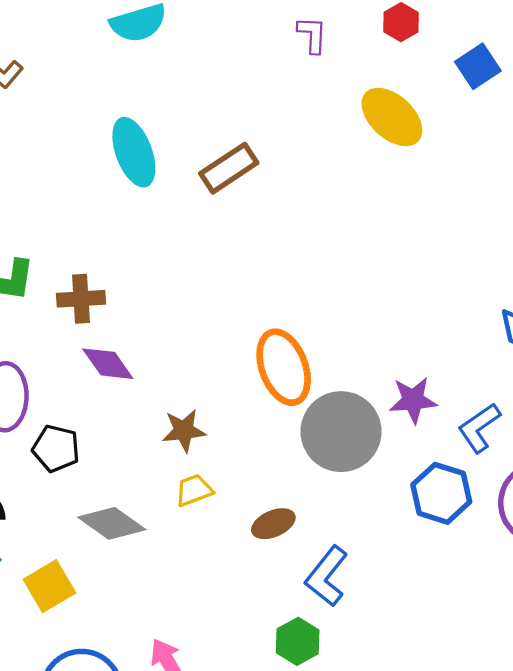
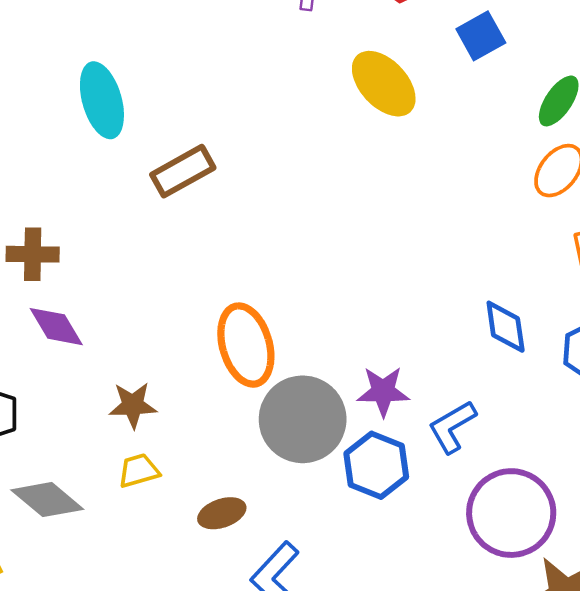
brown rectangle: (229, 168) -> (183, 171), moved
blue hexagon: (441, 493) -> (376, 465), moved

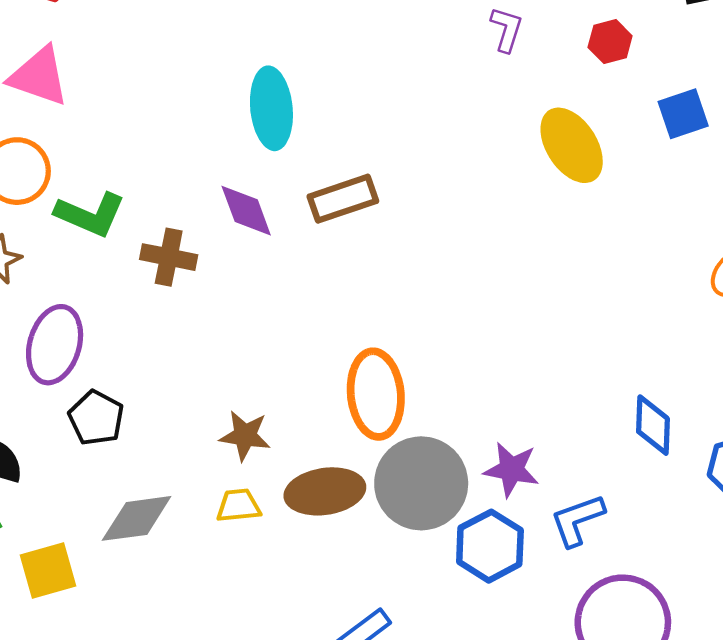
purple diamond: (56, 327) -> (246, 211), moved
gray diamond: (47, 500) -> (137, 518), turned -58
brown ellipse: (222, 513) -> (325, 491), moved, size x1.5

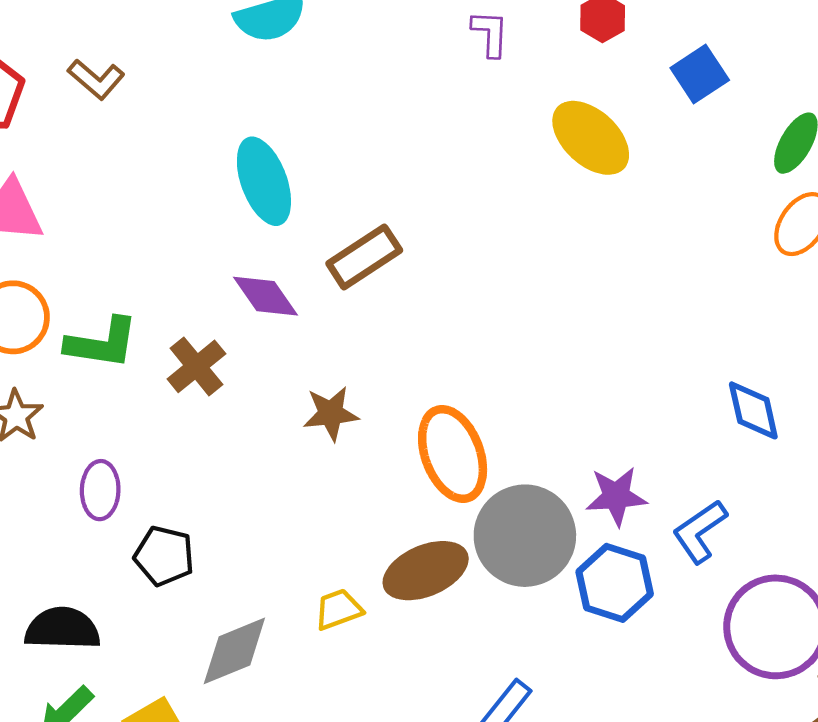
brown cross: (169, 257) -> (196, 366), turned -36
purple ellipse: (55, 345) -> (100, 490), size x0.7
brown star: (245, 436) -> (331, 413), moved

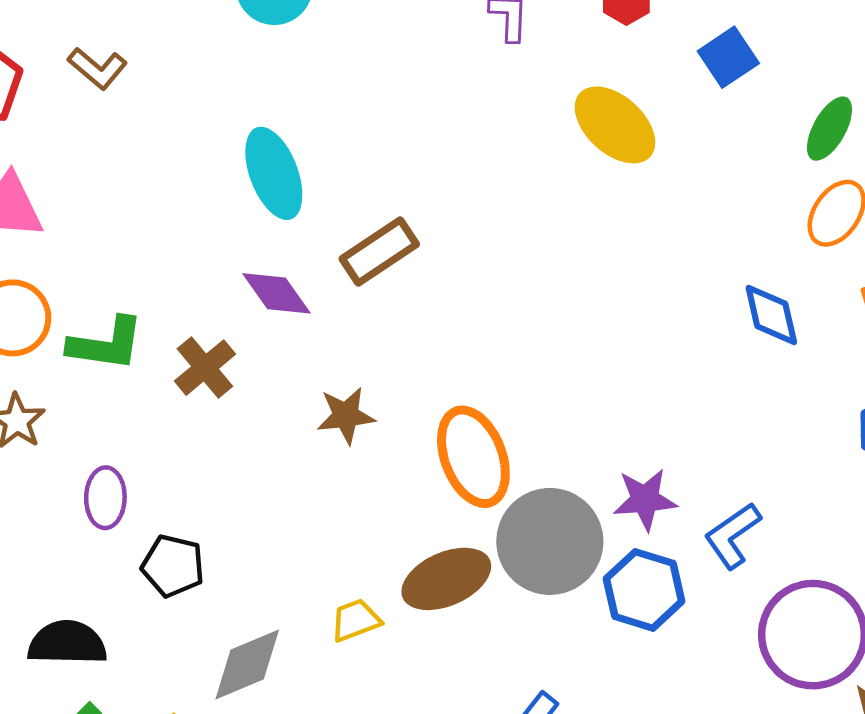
blue diamond: (753, 410) -> (771, 315), moved

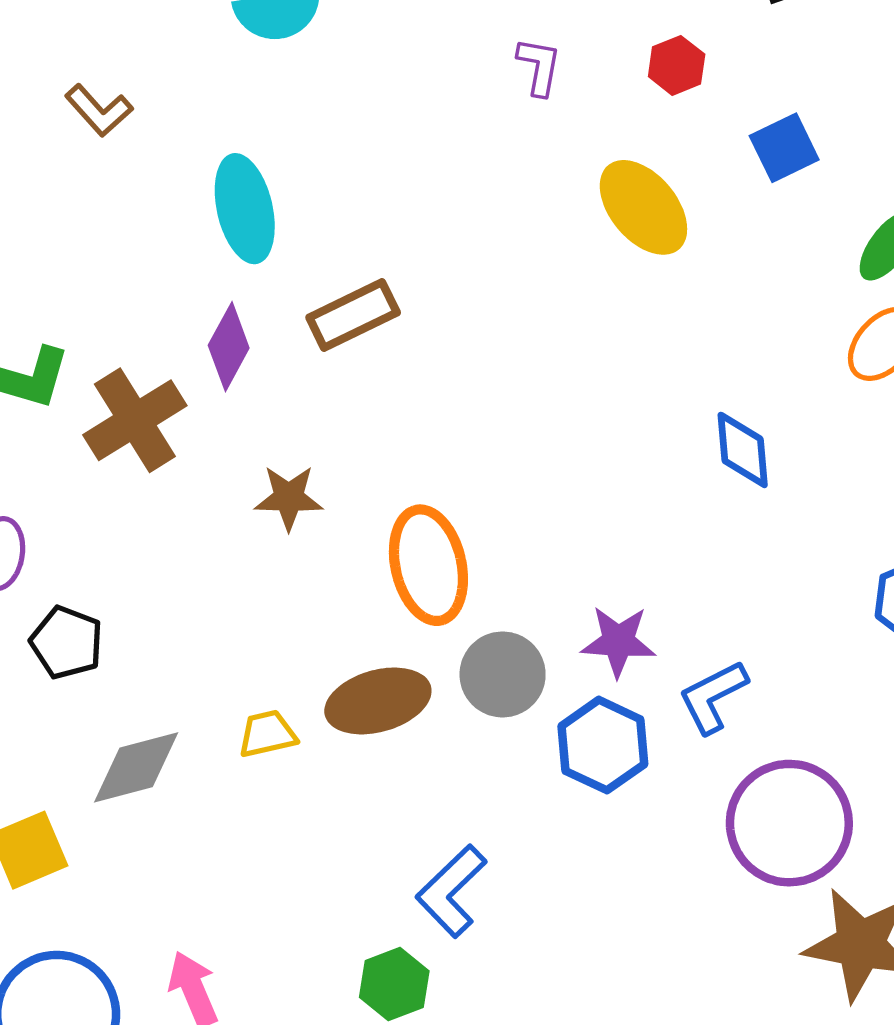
brown L-shape: (97, 68) -> (99, 110), moved
purple diamond: (276, 293) -> (229, 347), turned 56
blue diamond: (771, 315) -> (743, 450), moved
brown cross: (205, 368) -> (135, 420), size x1.4
gray circle: (550, 541) -> (503, 674), size x0.7

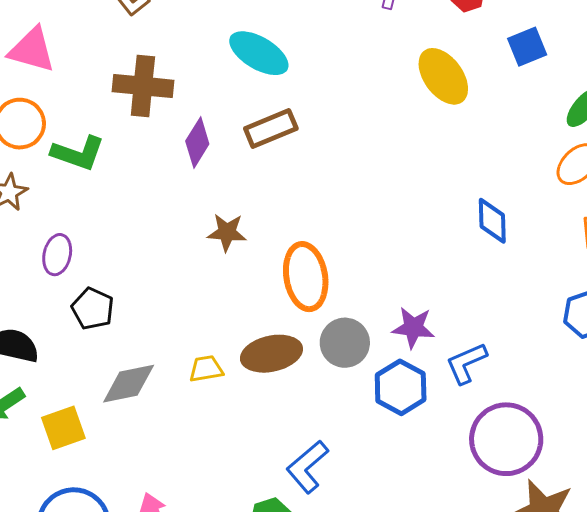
cyan ellipse: (245, 209) -> (259, 53), moved, turned -50
brown cross: (135, 420) -> (143, 86), moved, turned 34

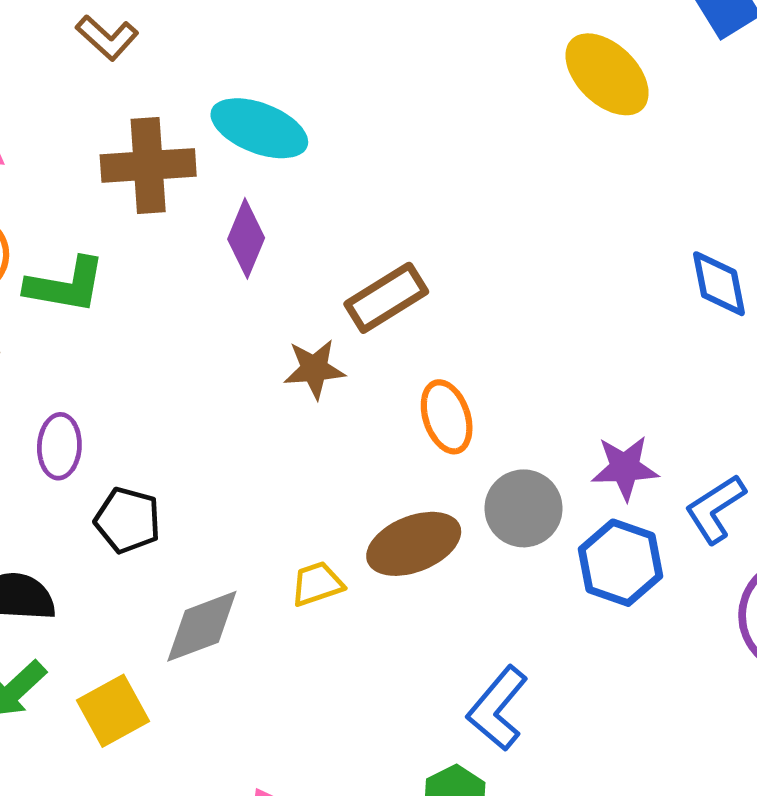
cyan ellipse: (259, 53) -> (259, 128), moved
brown rectangle: (271, 129) -> (386, 298), moved
orange ellipse: (306, 277) -> (447, 417), size x0.7

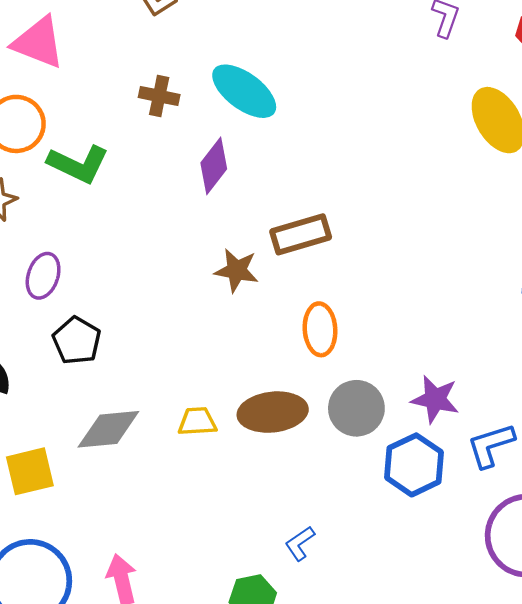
brown cross: (148, 165) -> (159, 96), size x0.6
blue L-shape: (497, 708) -> (300, 543), size x0.6

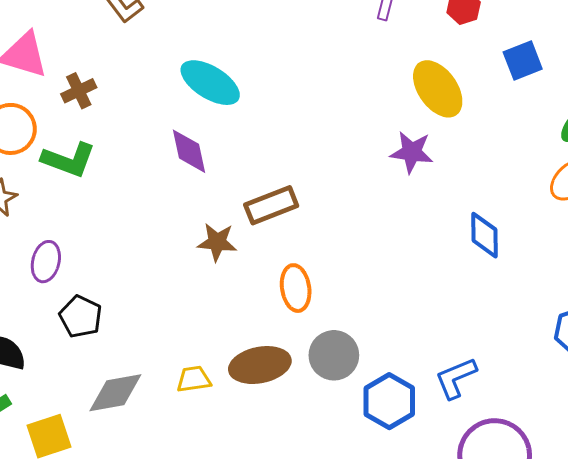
brown cross: (159, 96) -> (79, 91), moved, turned -32
purple diamond: (214, 166) -> (189, 151), turned -45
purple star: (435, 399) -> (412, 152), moved

